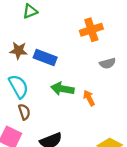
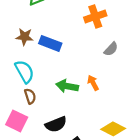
gray semicircle: (108, 63) -> (111, 49), turned -32
green arrow: (62, 89) -> (67, 86), moved

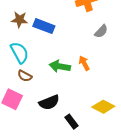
brown semicircle: (30, 96) -> (25, 76), turned 136

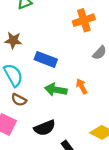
blue rectangle: (44, 26) -> (46, 59), moved

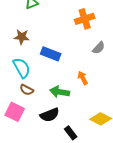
green arrow: (56, 90) -> (60, 92), moved

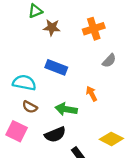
brown star: (22, 37) -> (52, 28), moved
cyan semicircle: (22, 68) -> (24, 83), turned -50

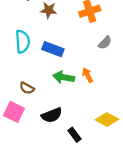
cyan semicircle: (24, 83) -> (23, 42), moved, turned 75
green arrow: (66, 109) -> (64, 77), moved

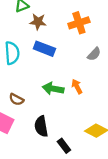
blue rectangle: (53, 49) -> (44, 49), moved
black semicircle: (52, 115) -> (41, 126), turned 102

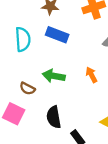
green arrow: (53, 89) -> (54, 76), moved

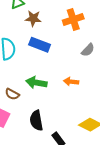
orange arrow: (91, 75) -> (71, 82), turned -56

